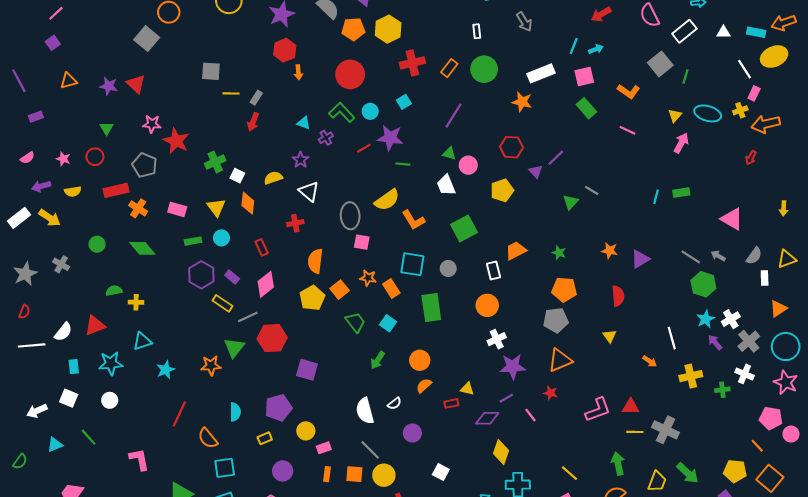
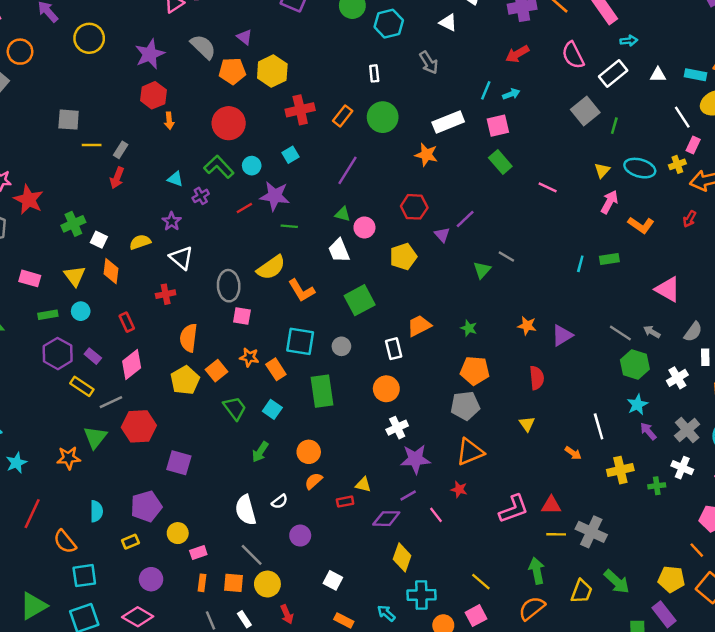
orange L-shape: (629, 91) -> (641, 225), moved
white cross: (731, 319) -> (677, 378), moved

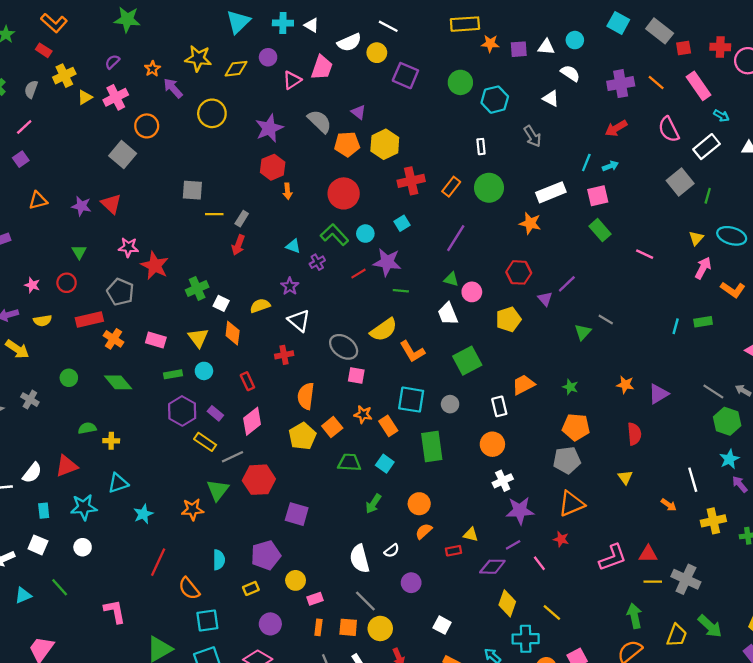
cyan arrow: (629, 41) -> (721, 116), turned 35
gray ellipse: (229, 286) -> (344, 347), turned -52
green trapezoid: (235, 408) -> (349, 462), turned -50
yellow line: (481, 582) -> (552, 612), moved

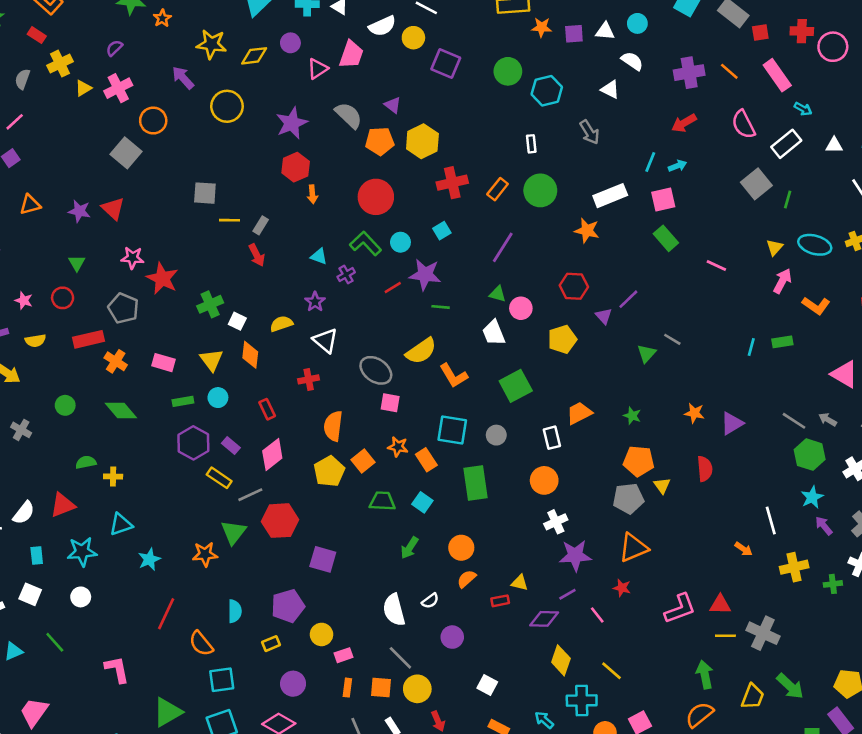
orange star: (152, 69) -> (162, 18), moved
red arrow: (238, 245) -> (257, 255), turned -48
yellow triangle: (625, 477) -> (662, 486), moved

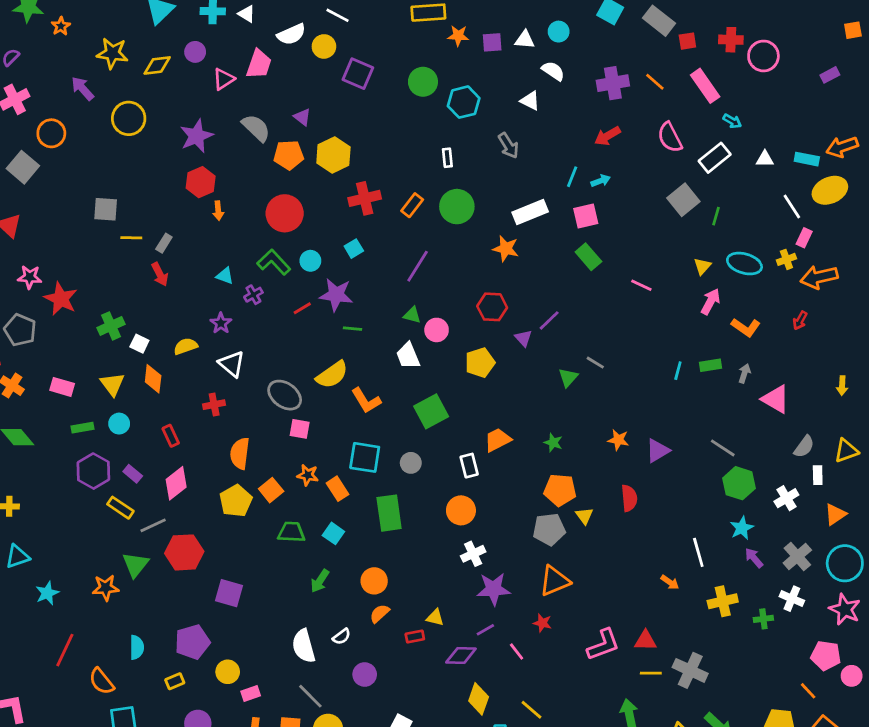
gray arrow: (828, 420) -> (744, 373), moved, turned 78

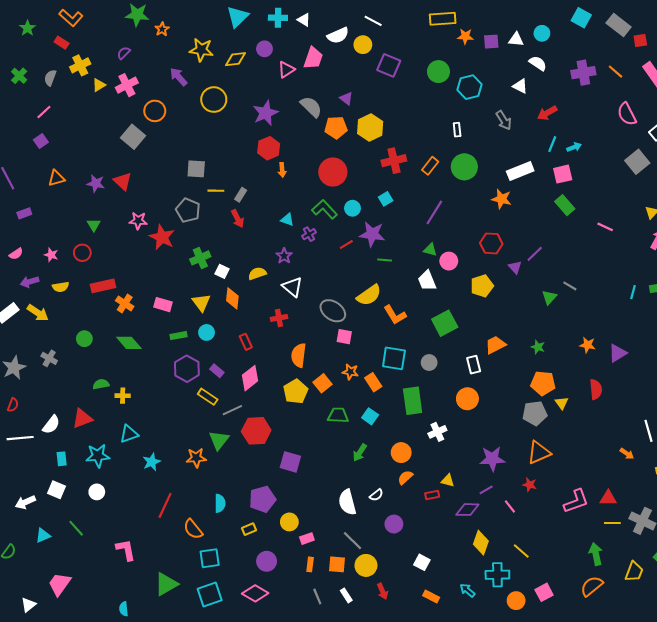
red arrow: (607, 136) -> (547, 113), moved
gray pentagon: (20, 330) -> (188, 210), moved
white cross: (473, 554) -> (437, 432), moved

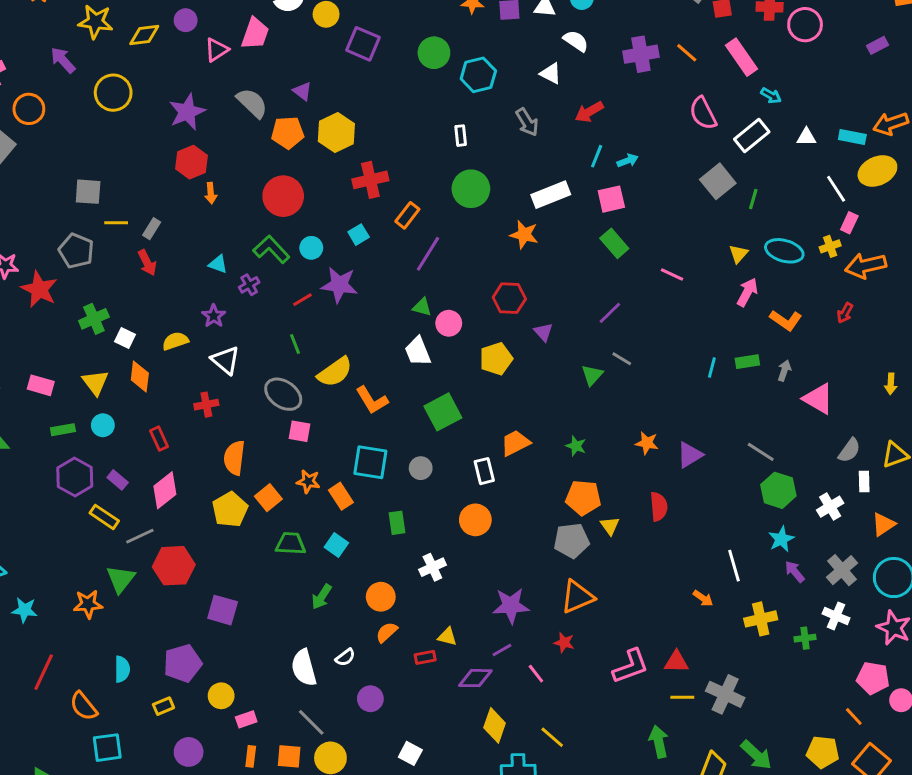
orange rectangle: (430, 166) -> (407, 215), moved
purple line: (535, 254) -> (610, 313), moved
green line: (385, 260) -> (295, 344), moved, turned 64
green rectangle: (413, 401) -> (397, 523), size x0.6
cyan star: (152, 462) -> (24, 610), turned 30

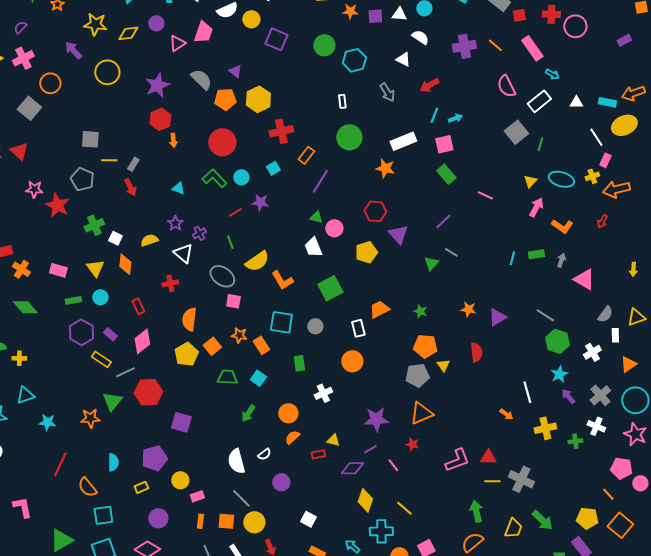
purple cross: (249, 285) -> (199, 233), moved
purple star: (339, 285) -> (260, 202), size x0.7
purple triangle: (543, 332) -> (398, 234), size x1.5

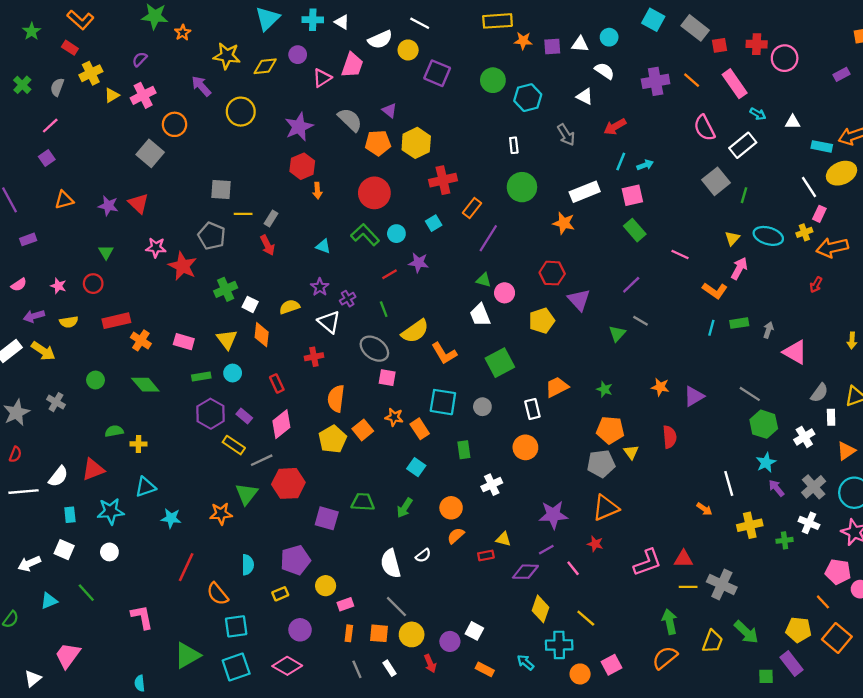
white triangle: (576, 102) -> (793, 122), moved
orange L-shape: (562, 226) -> (715, 291), moved
green trapezoid: (227, 377) -> (363, 502), moved
purple circle: (281, 482) -> (450, 641), moved

